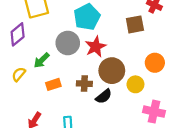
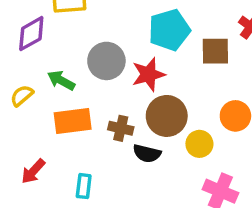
cyan pentagon: (87, 17) -> (169, 30), moved
green arrow: (42, 60) -> (61, 80), turned 63
orange rectangle: (53, 84) -> (73, 121), size x1.5
black semicircle: (104, 96) -> (147, 153), turned 42

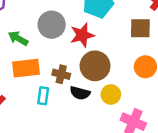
brown square: (215, 51) -> (140, 28), moved
yellow circle: (199, 144) -> (111, 94), moved
cyan rectangle: (84, 186) -> (43, 96), moved

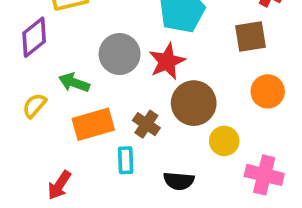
brown cross: (61, 74) -> (146, 124), turned 30
black semicircle: (80, 93) -> (179, 181), moved

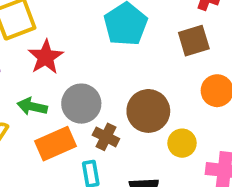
gray circle: (120, 54) -> (81, 104), moved
red star: (167, 61) -> (46, 57), moved

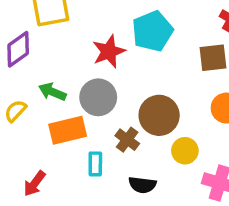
red star: (46, 57) -> (109, 52), moved
brown cross: (106, 137) -> (127, 140), moved

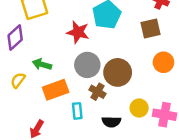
red star: (109, 52) -> (78, 32), turned -30
gray circle: (98, 97) -> (87, 65), moved
yellow circle: (185, 151) -> (139, 108), moved

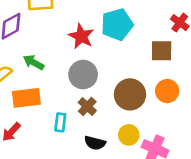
brown circle: (118, 72) -> (130, 94), moved
orange rectangle: (56, 90) -> (26, 98), moved

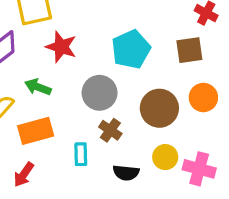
cyan pentagon: (117, 25) -> (131, 49), moved
red star: (81, 36) -> (61, 47), moved

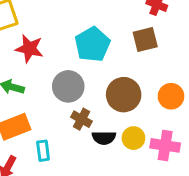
orange circle: (203, 97) -> (171, 96), moved
cyan rectangle: (81, 154) -> (43, 151), moved
black semicircle: (126, 173) -> (104, 138), moved

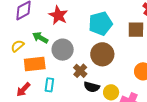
gray circle: (68, 86) -> (63, 50), moved
brown circle: (124, 95) -> (102, 54), moved

